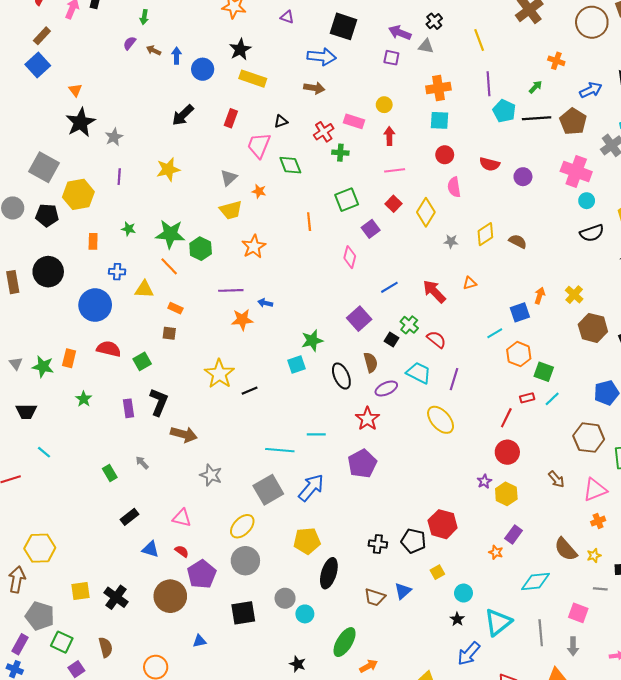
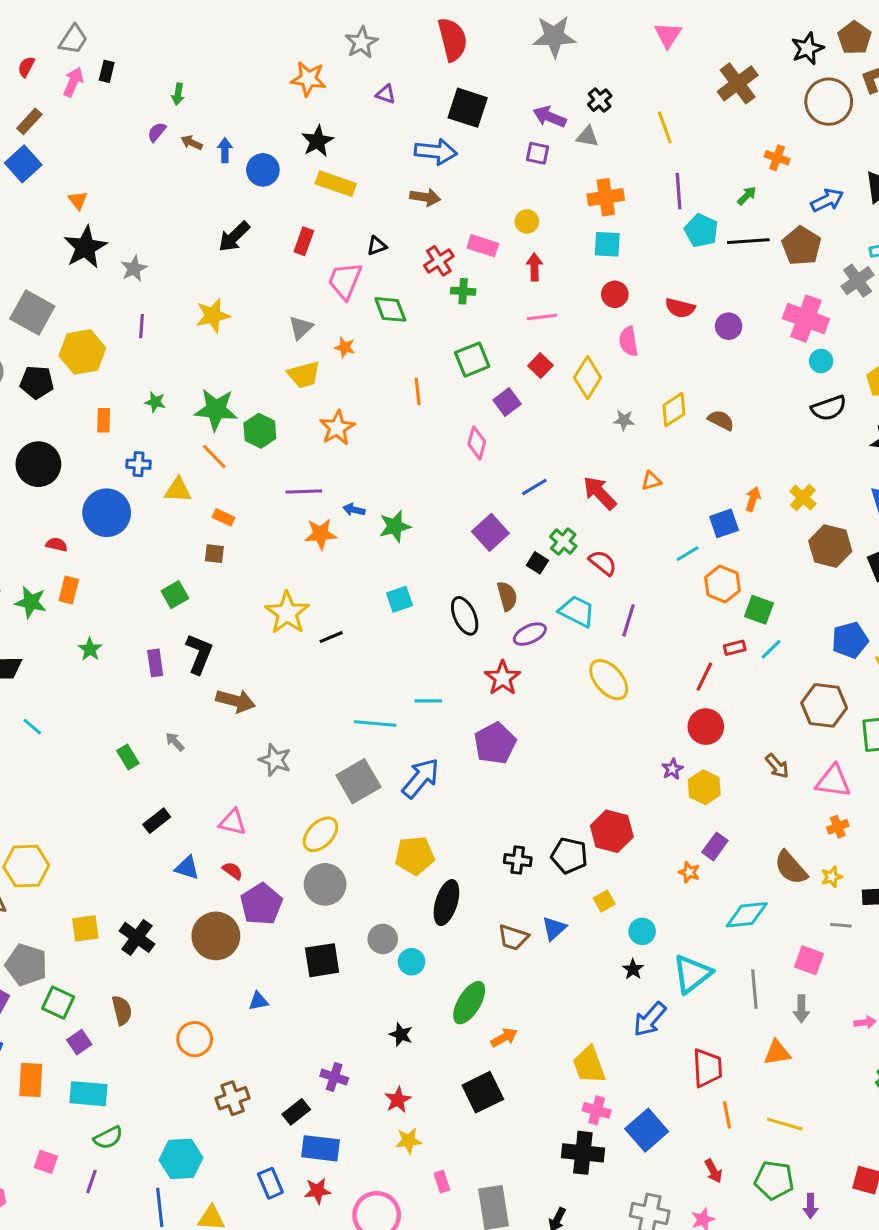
green star: (312, 341) -> (395, 526), moved
red semicircle: (109, 349) -> (57, 545), moved, size x0.6
pink triangle: (595, 490) -> (833, 781), turned 30

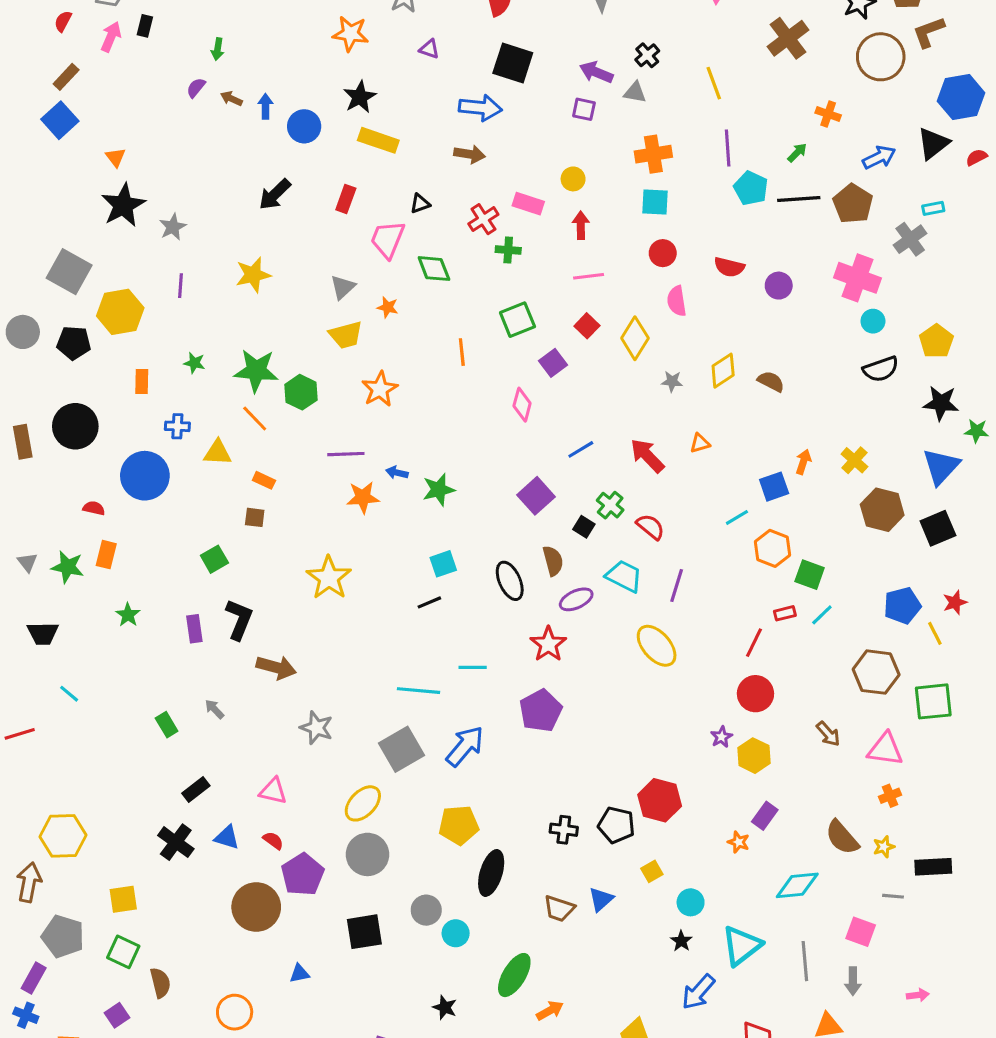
black line: (331, 637) -> (429, 602), moved
black cross: (137, 937) -> (176, 842), moved
green square: (58, 1003) -> (123, 952), moved

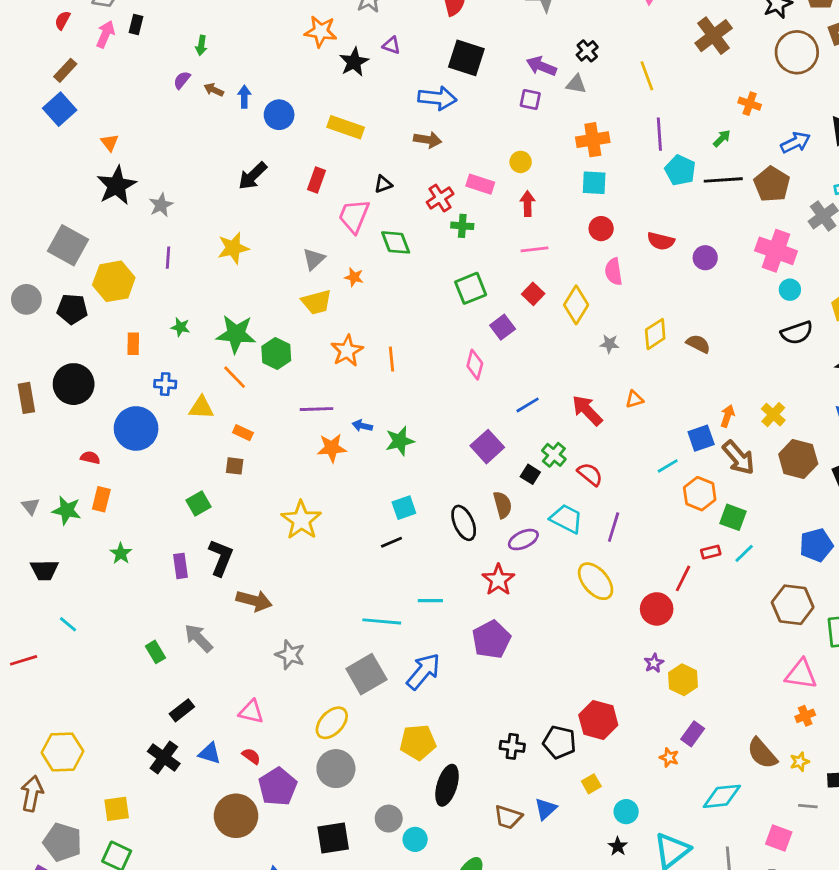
black star: (360, 97) -> (354, 62), moved
orange line: (462, 352) -> (391, 359), moved
red circle: (755, 694) -> (657, 609), moved
gray arrow: (214, 709) -> (199, 638), size x1.6
brown arrow: (828, 734) -> (739, 458), moved, size x1.5

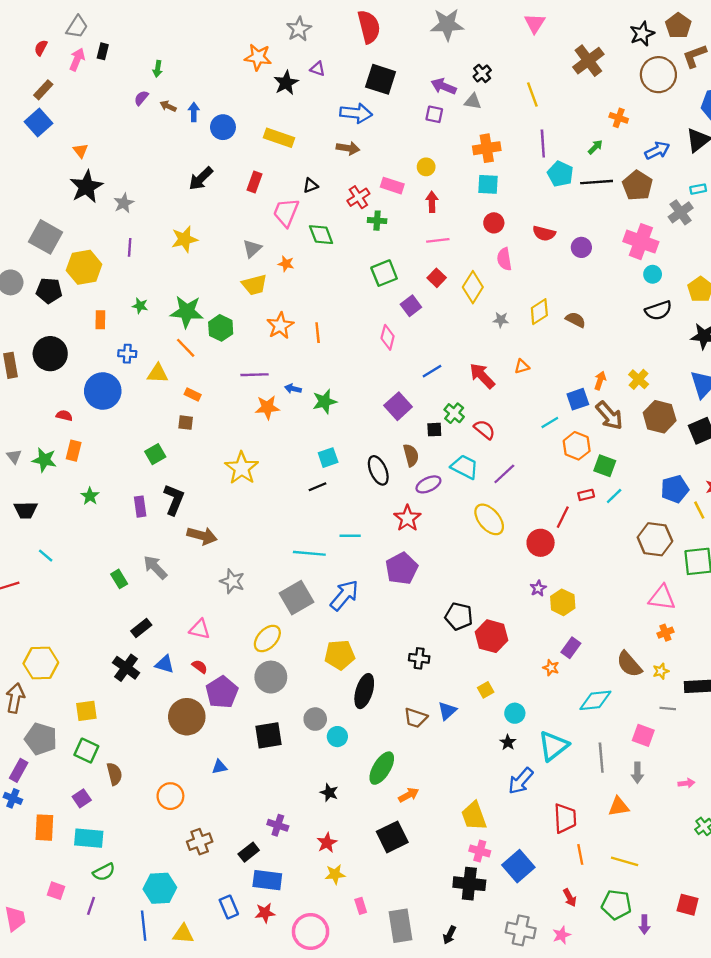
black square: (530, 474) -> (434, 430), turned -35
purple line: (614, 527) -> (504, 474), turned 30
black pentagon: (559, 742) -> (459, 616), moved

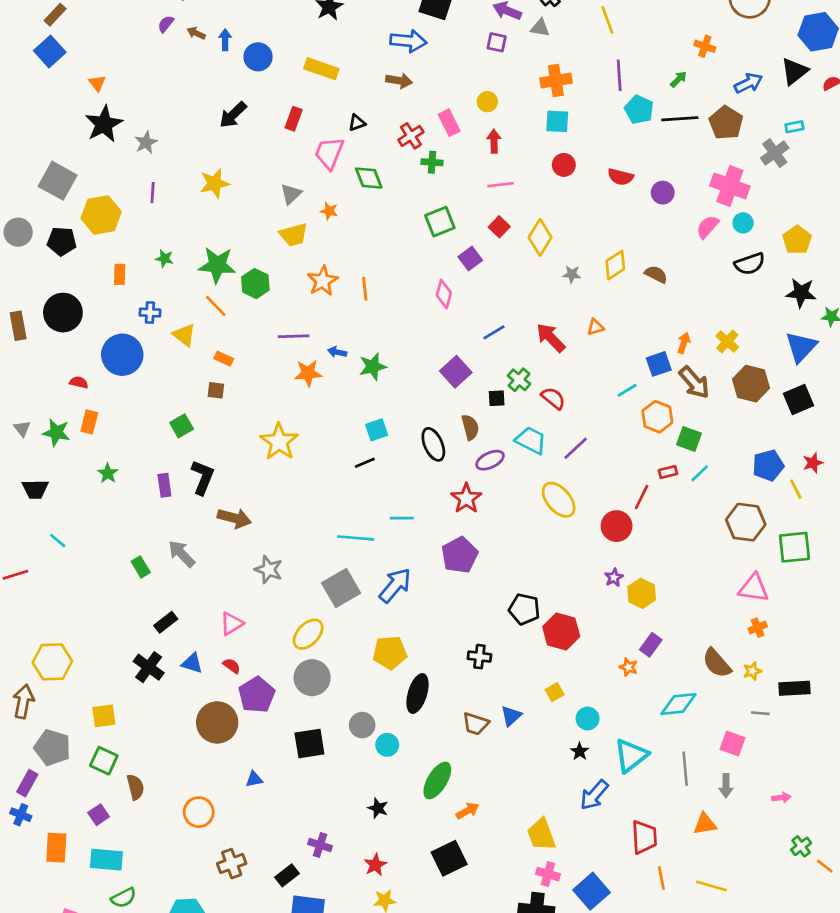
pink rectangle: (392, 186) -> (449, 123), turned 45
pink semicircle: (504, 259) -> (707, 227), moved, turned 50
yellow triangle: (158, 373) -> (184, 335), turned 35
pink triangle: (200, 629) -> (232, 624), turned -45

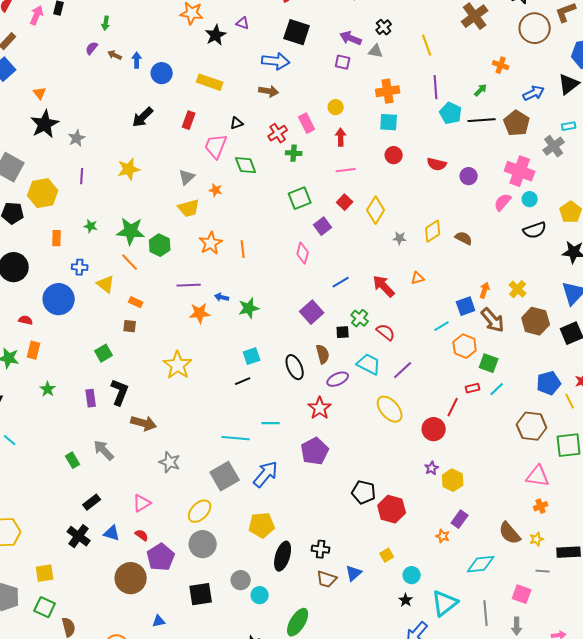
black cross: (479, 657) -> (321, 549), moved

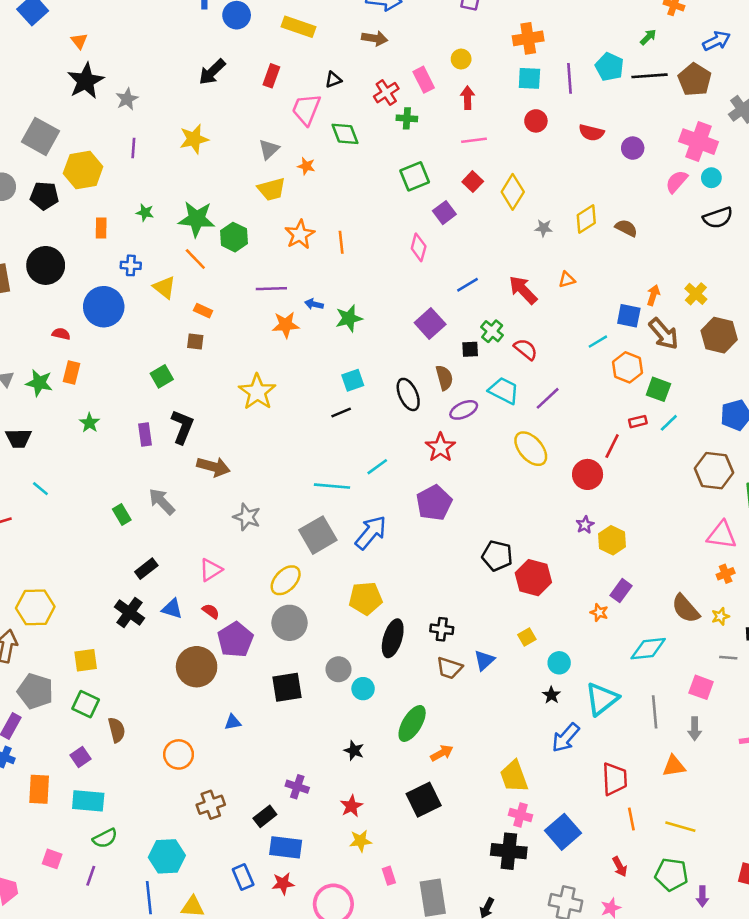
purple line: (436, 87) -> (569, 78), moved
blue square: (466, 306) -> (629, 316), turned 30
cyan line: (271, 423) -> (377, 467), turned -36

